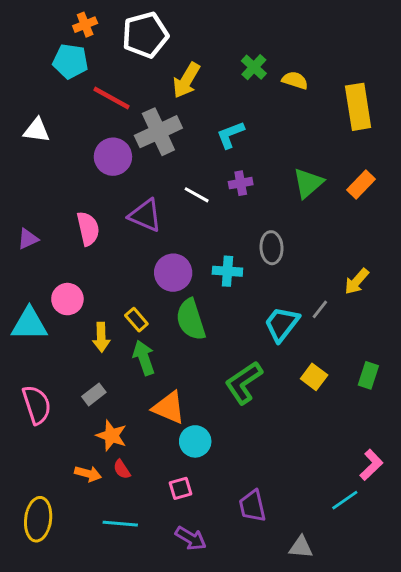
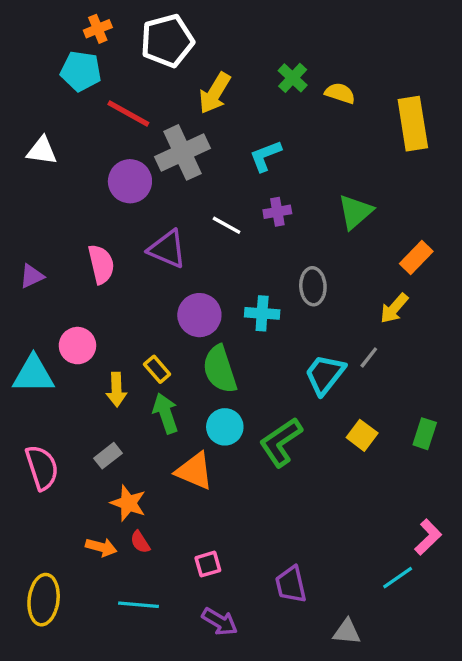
orange rectangle: (361, 185) -> (416, 257), moved
yellow arrow: (357, 281) -> (394, 308), moved
cyan circle: (195, 441) -> (225, 427), moved

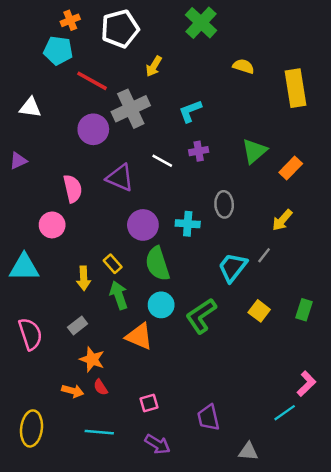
green cross: (293, 78) -> (201, 23), moved, size x1.5
yellow arrow: (215, 93) -> (154, 66), size x0.7
orange rectangle: (416, 257) -> (291, 168), moved
purple triangle: (32, 276) -> (18, 161), moved
pink circle: (77, 346) -> (52, 225), moved

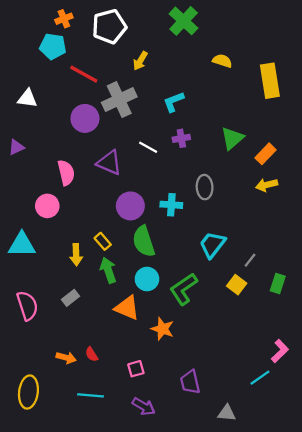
yellow arrow: (282, 220) -> (267, 185), moved, turned 35
gray line: (264, 255) -> (250, 260), moved
orange star: (92, 359) -> (162, 329), moved

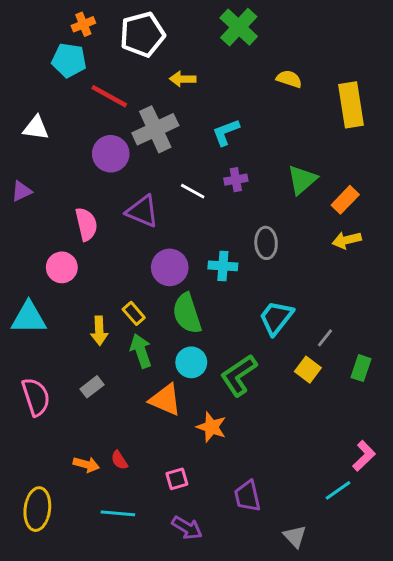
yellow arrow: (140, 61) -> (183, 79), turned 60
gray triangle: (227, 413) -> (295, 536), turned 42

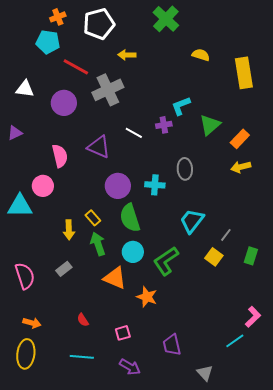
cyan L-shape: (226, 132) -> (181, 106), moved
purple circle: (111, 154) -> (64, 103), moved
cyan triangle: (29, 318) -> (20, 206), moved
orange arrow: (86, 464) -> (32, 323), moved

